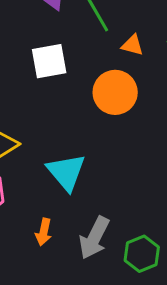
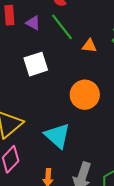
orange circle: (115, 92) -> (85, 95), moved

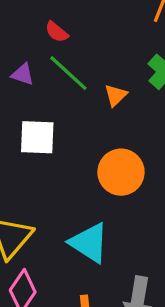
orange triangle: (89, 46) -> (116, 95), turned -42
white square: (36, 64) -> (37, 137), turned 30

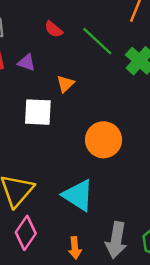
green line: (68, 73) -> (97, 41), moved
orange triangle: (116, 95) -> (65, 84), moved

